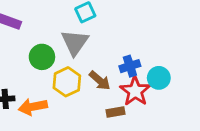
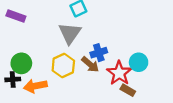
green circle: (42, 57) -> (21, 63), moved
blue cross: (130, 66) -> (99, 53), moved
brown rectangle: (115, 112) -> (128, 90), moved, turned 40

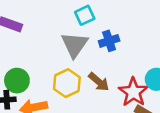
blue cross: (99, 53) -> (109, 41), moved

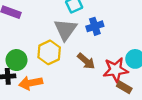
yellow hexagon: (67, 83) -> (49, 52), moved
red star: (133, 92) -> (116, 70), turned 30

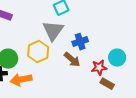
blue cross: (95, 26) -> (80, 42), moved
red star: (116, 70) -> (99, 68), size x0.7

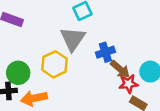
brown arrow: (72, 60) -> (120, 69), moved

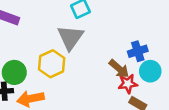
blue cross: (105, 52) -> (138, 51), moved

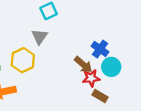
gray triangle: (70, 38) -> (40, 37), size x0.7
blue cross: (138, 51) -> (100, 49), turned -36

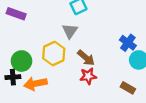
brown arrow: (83, 65) -> (86, 58), moved
red star: (91, 78) -> (88, 76), moved

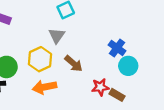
red star: (88, 76) -> (100, 87), moved
orange arrow: (35, 84) -> (44, 87), moved

